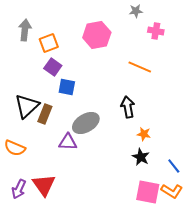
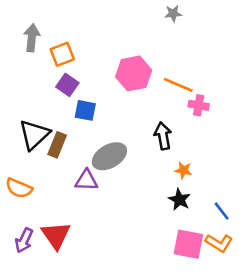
pink cross: (156, 31) -> (199, 105), moved
pink hexagon: (97, 35) -> (134, 73), moved

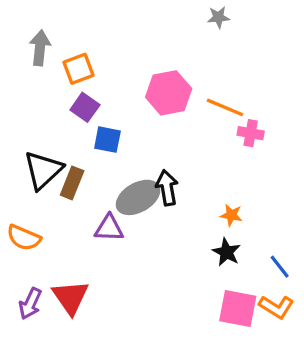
black arrow: (163, 136) -> (167, 188), moved

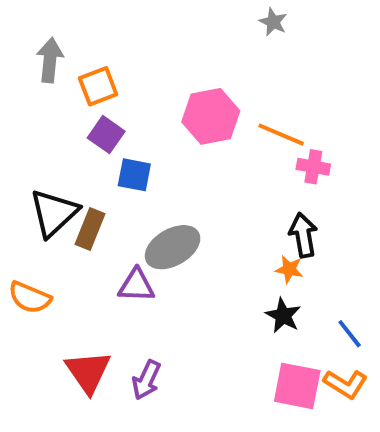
gray star: (218, 17) -> (273, 22), turned 30
black arrow: (167, 188) -> (303, 235), moved
purple arrow: (30, 304) -> (146, 380), moved

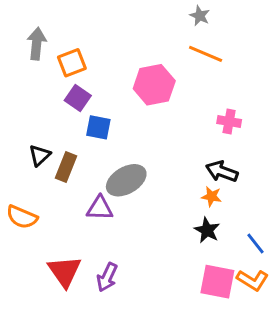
orange line: (281, 135) -> (206, 54), moved
black triangle: (54, 213) -> (40, 155), size x0.6
black arrow: (303, 235) -> (222, 171), turned -60

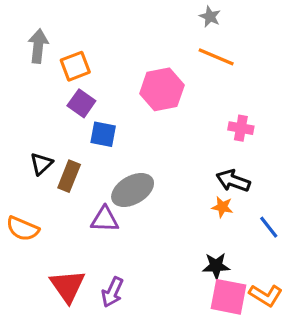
black star: (207, 230) -> (216, 266), moved, turned -30
blue line: (256, 243) -> (269, 227), moved

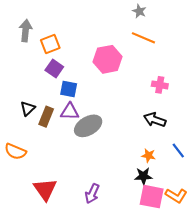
orange star: (222, 207) -> (149, 156), moved
purple triangle: (105, 219) -> (70, 112), moved
purple arrow: (112, 292) -> (92, 193), moved

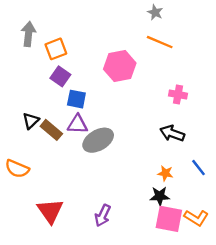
brown rectangle: (46, 117) -> (51, 130), turned -72

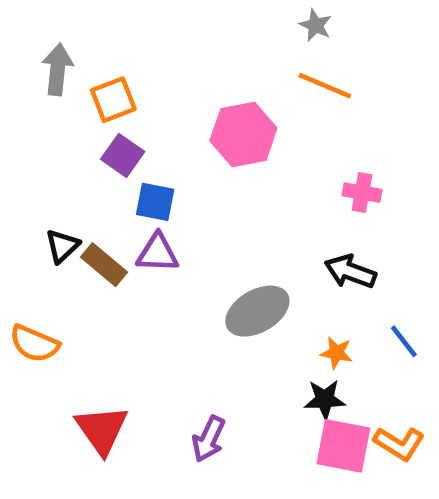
gray ellipse: (98, 140) -> (257, 311), moved

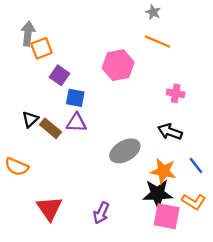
orange square: (113, 100) -> (41, 48), moved
orange star: (336, 353) -> (163, 171), size x1.6
black star: (325, 399) -> (158, 194), size x1.5
orange L-shape: (399, 444) -> (194, 202), moved

